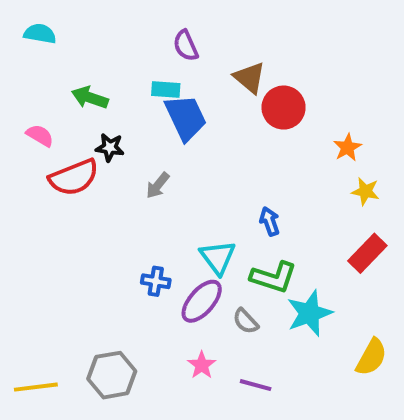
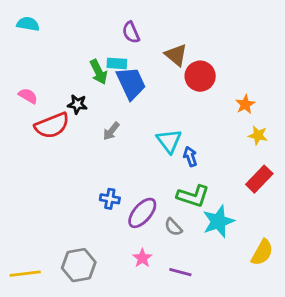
green arrow: (90, 98) -> (99, 72), moved, turned -135
cyan triangle: (218, 257) -> (169, 141), moved

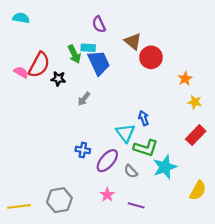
red semicircle: (52, 125) -> (39, 65), moved, turned -40
cyan triangle: (169, 141) -> (125, 133), moved

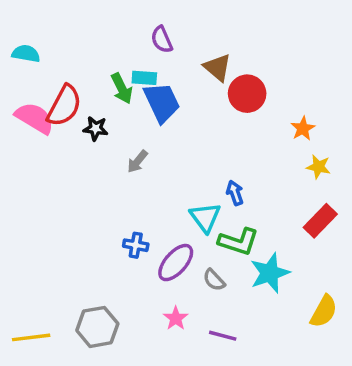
cyan semicircle: (21, 18) -> (26, 54), moved
pink semicircle: (21, 72) -> (35, 118), size x1.6

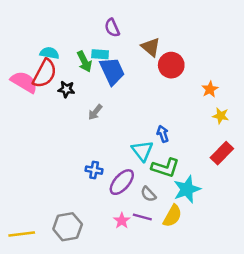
cyan semicircle: (26, 54) -> (49, 53), moved
yellow semicircle: (324, 311) -> (172, 216), moved
purple line: (223, 336) -> (142, 217), moved

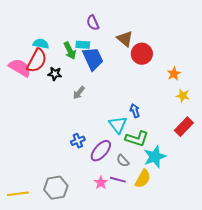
blue cross: (94, 170) -> (78, 141), turned -32

